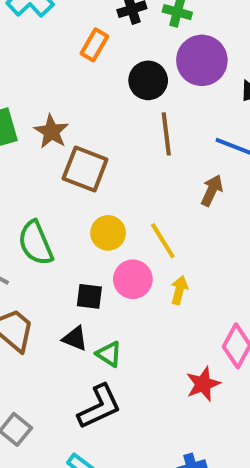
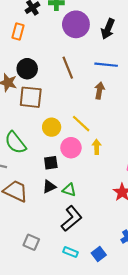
black circle: (148, 80) -> (27, 69), moved
black triangle: (75, 339) -> (49, 187), turned -32

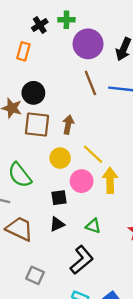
brown line: (68, 68) -> (90, 83), moved
brown arrow: (99, 90) -> (68, 125), moved
yellow arrow: (97, 147) -> (110, 180), size x1.5
green triangle: (69, 190) -> (93, 226), moved
gray square: (31, 242) -> (35, 275), moved

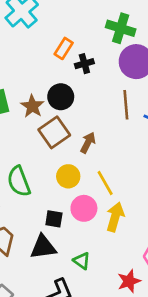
green cross: (66, 20) -> (121, 28), size x1.5
black cross: (40, 25) -> (84, 64), moved
brown square: (37, 125) -> (54, 132), turned 32
black triangle: (57, 224) -> (43, 247), size x1.5

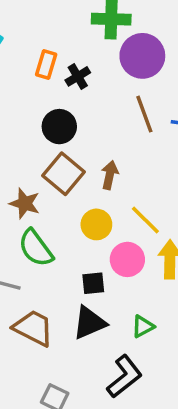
brown star: (32, 106) -> (25, 203), moved
green triangle: (82, 261) -> (143, 326), turned -48

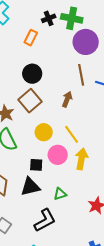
black cross: (78, 76) -> (49, 18), moved
brown arrow: (110, 175) -> (67, 99), moved

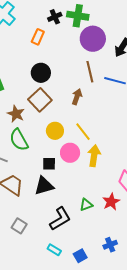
green triangle: (60, 194) -> (86, 205), moved

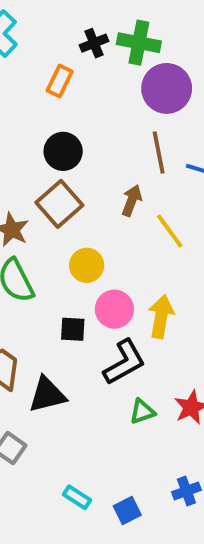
yellow line: (83, 132) -> (170, 231), moved
black triangle: (44, 186) -> (47, 395), moved
black L-shape: (60, 219) -> (124, 362), moved

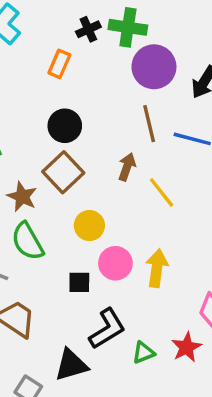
black L-shape: (124, 362) -> (107, 329), moved
black triangle: (47, 395) -> (71, 365), moved

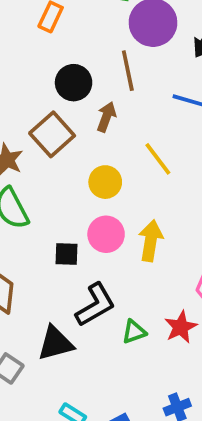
brown line: (149, 124) -> (128, 71), moved
black circle: (65, 126) -> (74, 83), moved
brown arrow: (127, 167) -> (106, 117), moved
yellow circle: (89, 226) -> (105, 182), moved

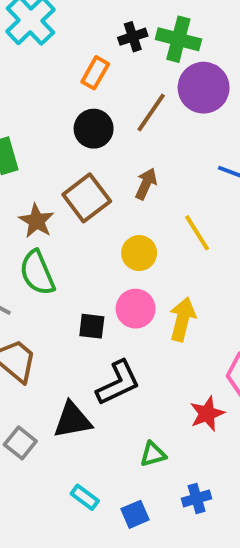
brown line: (128, 71) -> (151, 112), moved, turned 42
black circle: (74, 83) -> (94, 129), moved
green triangle: (134, 332) -> (153, 454), moved

